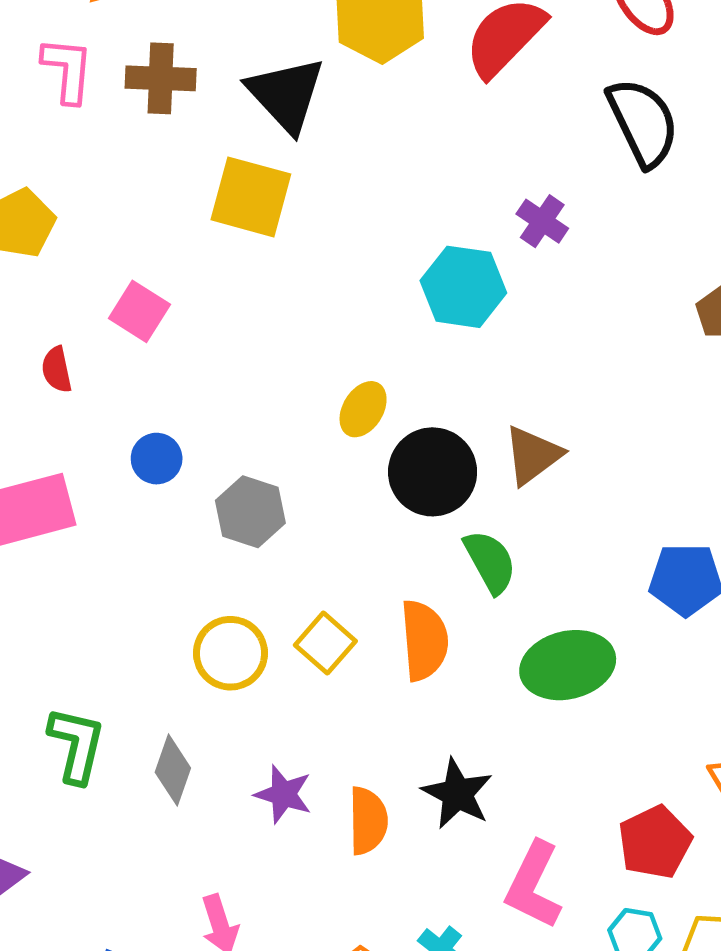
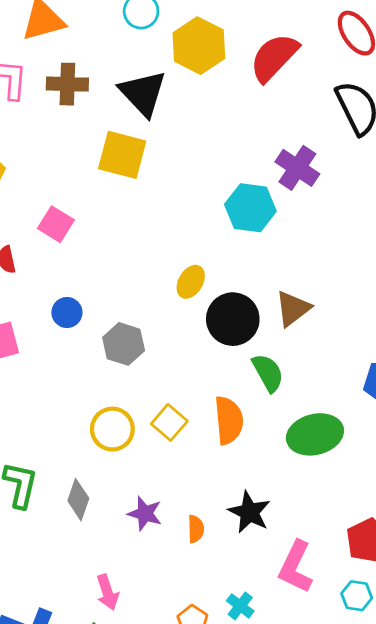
purple cross: (542, 221) -> (297, 168), size x1.4
orange semicircle: (368, 821) -> (196, 529), size x0.7

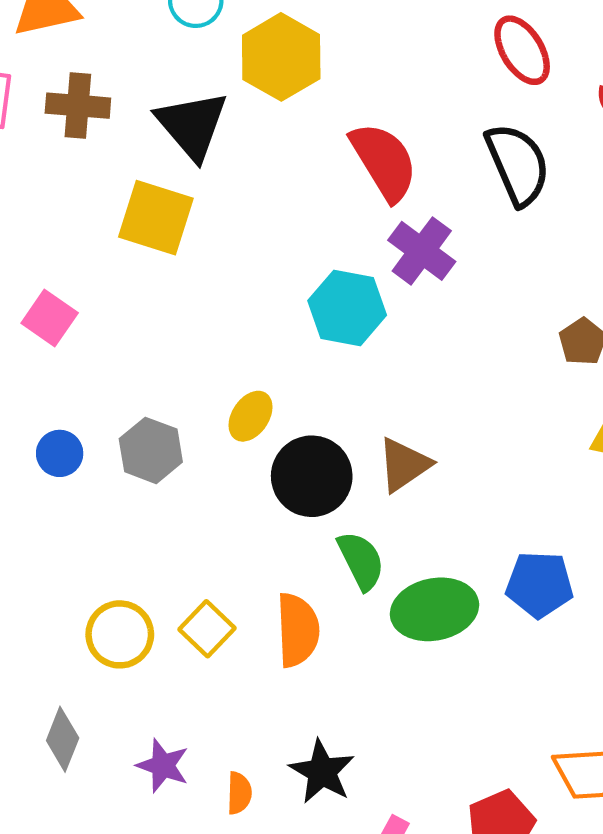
red semicircle: (274, 57) -> (384, 162), moved, turned 102
gray hexagon: (124, 344) -> (151, 450), moved
green ellipse: (315, 434) -> (434, 609), moved

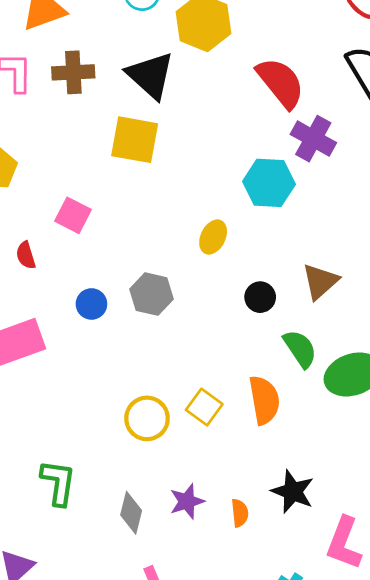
yellow ellipse: (251, 416) -> (213, 237), moved
black circle: (312, 476) -> (260, 297), size x0.6
gray diamond: (63, 739) -> (131, 513), moved
purple star: (163, 766) -> (187, 501), turned -30

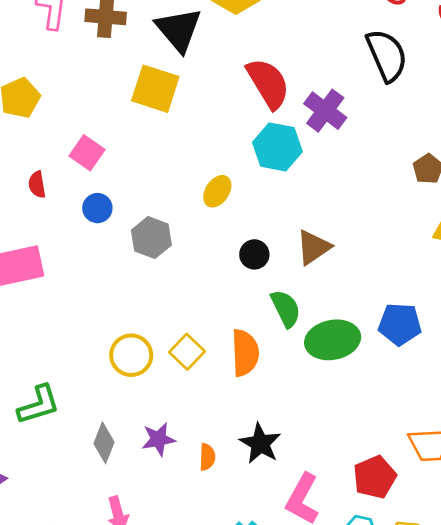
red semicircle: (281, 83) -> (268, 83), moved
blue circle: (91, 304) -> (97, 208), moved
green L-shape: (58, 483) -> (39, 405), turned 57

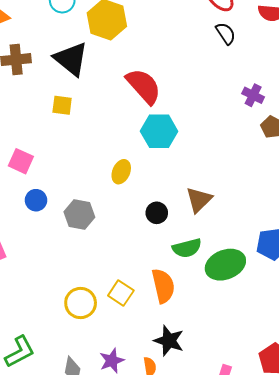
black semicircle: (387, 55) -> (226, 33), moved, size x0.6
yellow square: (155, 89) -> (62, 105), size x0.6
purple cross: (325, 111) -> (253, 95), moved, size x0.7
green semicircle: (286, 309) -> (187, 248), turned 112
black star: (260, 443) -> (169, 341), moved

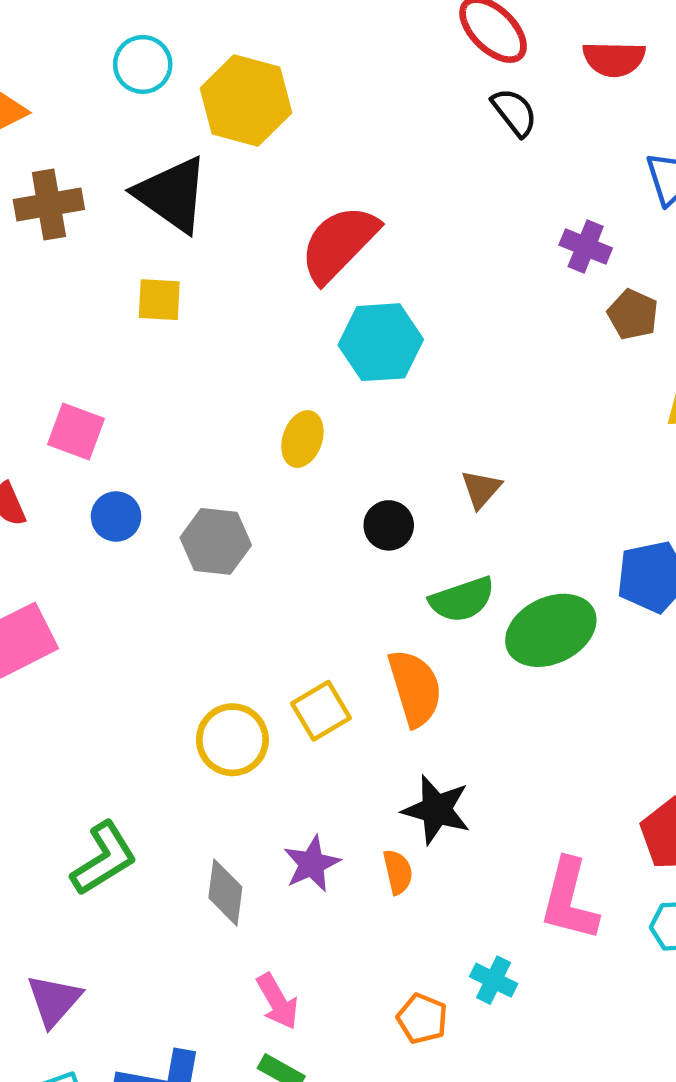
red semicircle: (144, 86) -> (339, 244), turned -90
brown triangle: (199, 200) -> (481, 489), size x0.7
yellow square: (121, 293) -> (321, 711), turned 30

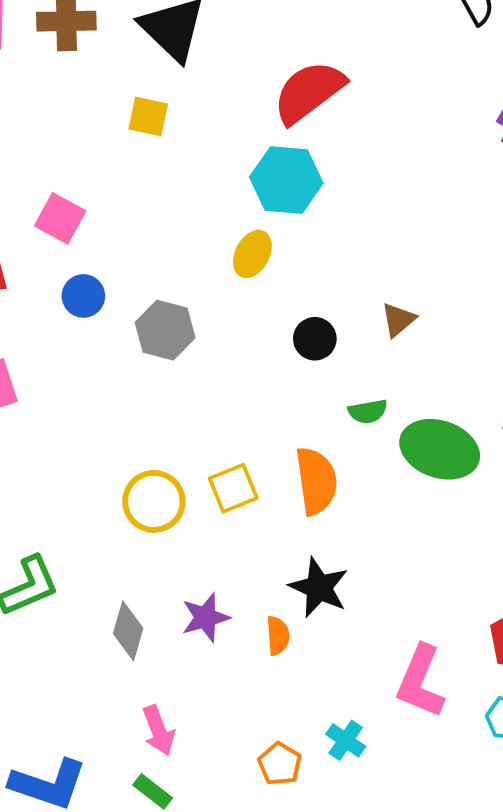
cyan hexagon: (381, 342) -> (286, 180), moved
green semicircle: (462, 600) -> (368, 411), size x0.7
green ellipse: (551, 630) -> (440, 449), turned 36

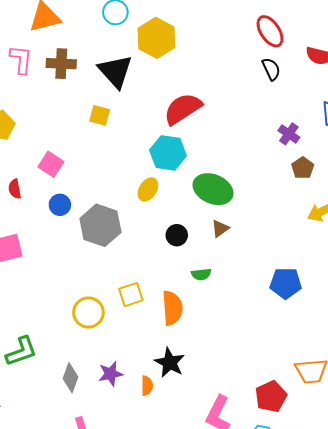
gray hexagon: (165, 330) -> (100, 225), size x1.4
green ellipse: (440, 449) -> (213, 189), moved
yellow square: (233, 488) -> (131, 295), moved

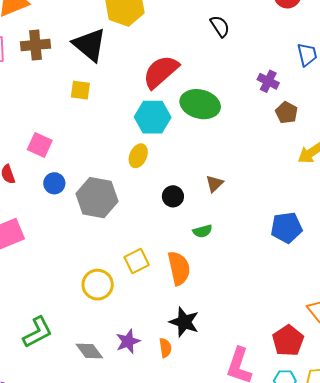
black semicircle: (271, 69) -> (220, 26), moved
green ellipse: (213, 189) -> (200, 104), moved
gray diamond: (70, 378) -> (89, 351), turned -48

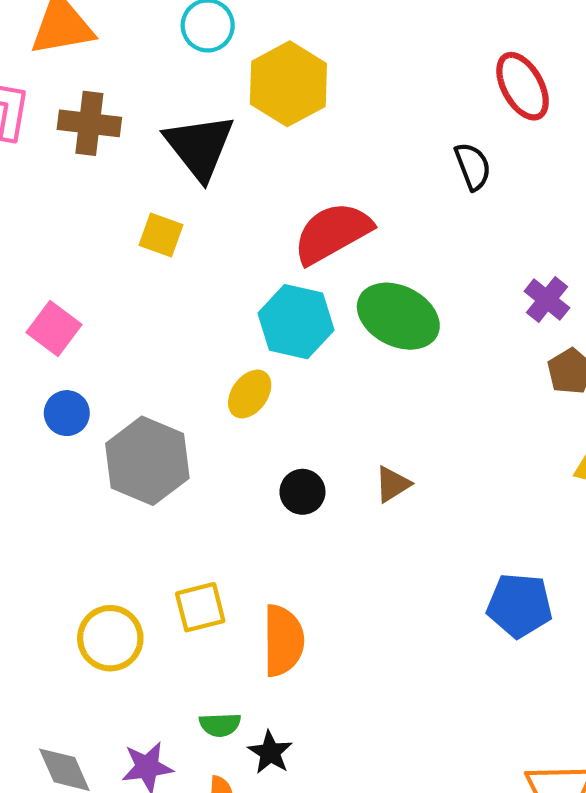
green semicircle: (202, 231) -> (220, 725), moved
black star: (184, 322) -> (270, 752), size x0.7

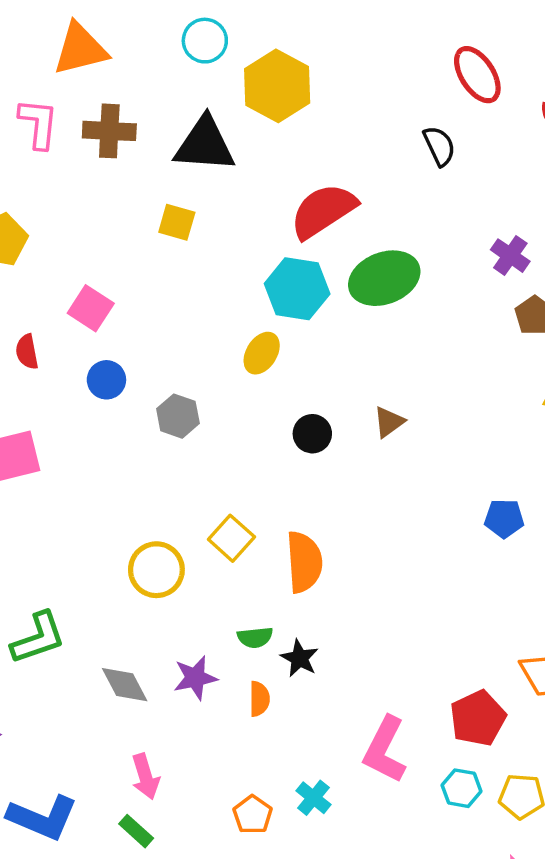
black triangle: (199, 147) -> (205, 145), turned -44
green ellipse: (398, 316) -> (384, 278), turned -44
gray hexagon: (147, 461) -> (178, 416), size x0.6
blue pentagon: (519, 605) -> (504, 518), size x0.7
yellow square: (200, 607) -> (231, 538), turned -30

